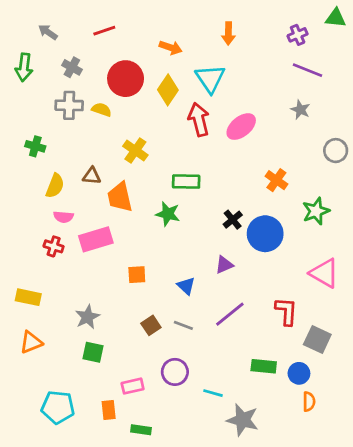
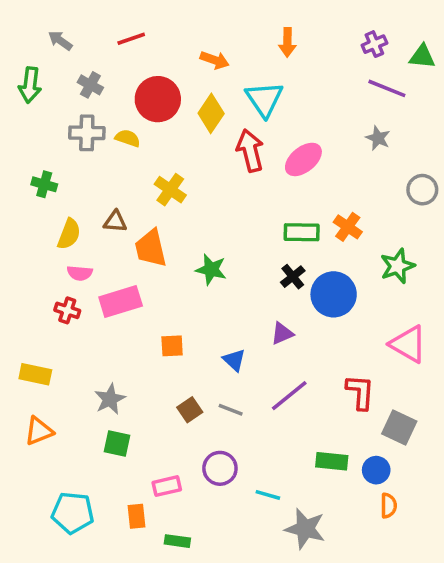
green triangle: (336, 18) -> (422, 57), moved
green rectangle: (186, 182) -> (302, 232), moved

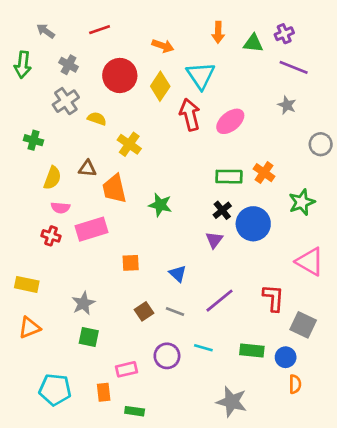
green triangle: (422, 57) -> (253, 43), moved
gray cross: (87, 133) -> (66, 101), turned -35
yellow semicircle: (128, 138) -> (97, 119), moved
purple triangle: (282, 333) -> (214, 240), moved, turned -30
cyan line: (268, 495) -> (203, 348), moved

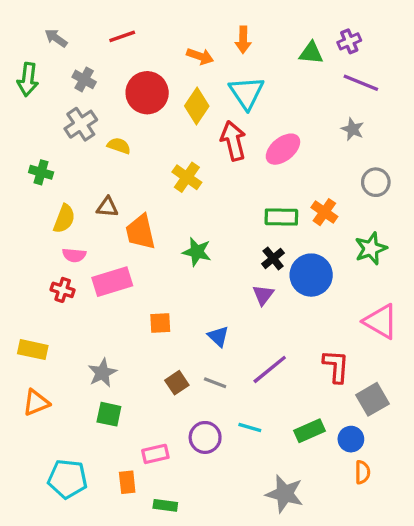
orange arrow: (218, 32) -> (243, 40), moved
yellow cross: (129, 144) -> (187, 177), moved
gray circle: (321, 144) -> (376, 182), moved
gray square: (303, 325) -> (372, 399), turned 35
green rectangle: (252, 350) -> (309, 431), turned -30

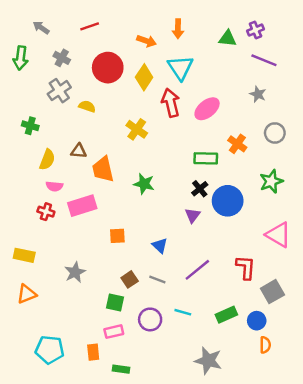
orange cross: (324, 212) -> (237, 144), moved
green square: (109, 414) -> (115, 302), moved

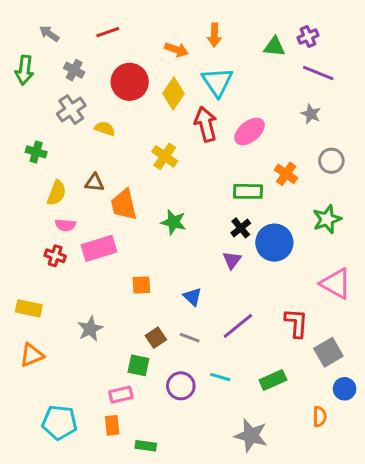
blue circle: (257, 321) -> (345, 389), moved
pink rectangle: (114, 332) -> (121, 395), moved

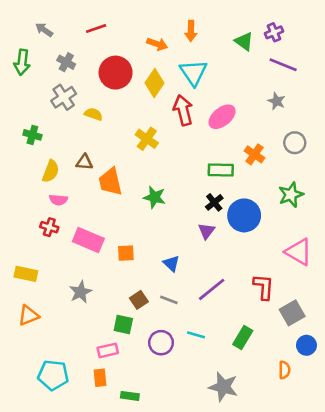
green triangle: (274, 47) -> (244, 41), turned 30
pink rectangle: (99, 248) -> (88, 240), moved, turned 40
green rectangle: (273, 380) -> (243, 337), turned -35

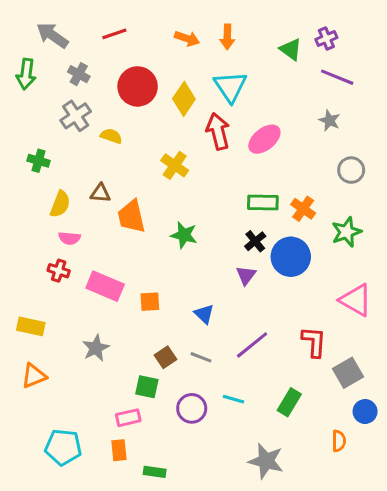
gray arrow: (44, 30) -> (52, 35), size x1.5
orange arrow: (157, 44) -> (187, 38), moved
orange cross: (255, 154) -> (303, 209), moved

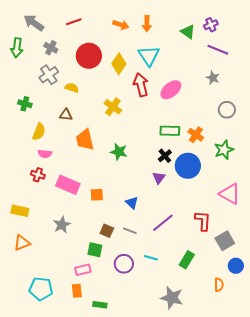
brown triangle: (100, 193) -> (66, 115), moved
brown square: (165, 357) -> (107, 231), turned -32

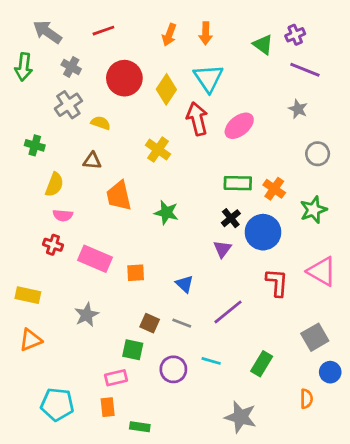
orange arrow: (121, 25) -> (169, 35), turned 91
red L-shape: (203, 221) -> (277, 283), moved

